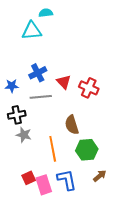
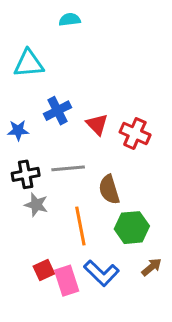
cyan triangle: (32, 31) -> (29, 64), moved
gray line: (41, 97) -> (68, 168), moved
blue L-shape: (67, 180) -> (102, 273), turned 145

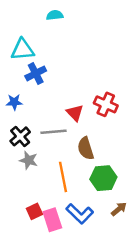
blue cross: (58, 111) -> (36, 73), moved
red triangle: (97, 124) -> (75, 113), moved
black cross: (26, 174) -> (20, 136), turned -30

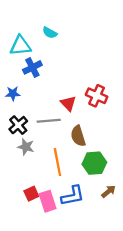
cyan semicircle: (55, 15) -> (50, 33), moved, turned -144
blue L-shape: (80, 214) -> (73, 196), turned -55

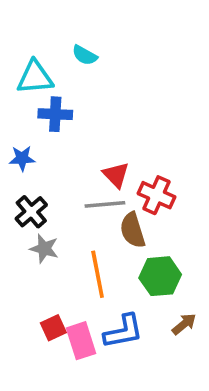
blue cross: (32, 67) -> (55, 114), turned 30
red cross: (97, 96) -> (156, 195), moved
gray line: (49, 121) -> (105, 204), moved

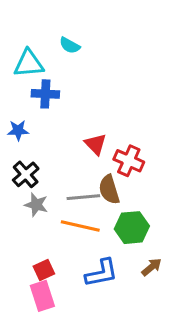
gray line: (105, 204) -> (83, 197), moved
orange line: (98, 274) -> (80, 226), turned -66
pink rectangle: (81, 341) -> (42, 296), moved

